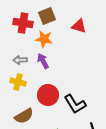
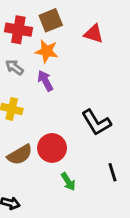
gray arrow: (20, 60) -> (14, 67), moved, turned 40
red circle: (48, 95) -> (52, 148), moved
black L-shape: (75, 104) -> (96, 122), moved

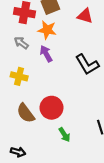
black L-shape: (96, 122) -> (87, 64), moved
brown semicircle: (20, 155) -> (26, 113), turned 84

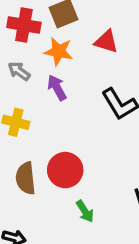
red triangle: (85, 16) -> (106, 41), moved
brown semicircle: (26, 113) -> (26, 178), turned 30

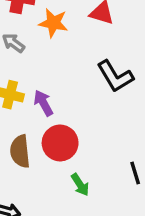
purple arrow: (57, 88) -> (43, 103), moved

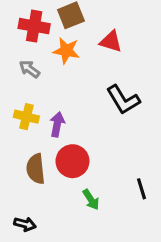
purple arrow: (43, 103) -> (57, 124), turned 40

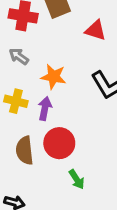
orange star: (66, 51) -> (54, 77), moved

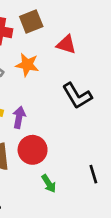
orange star: (54, 77) -> (27, 65), moved

